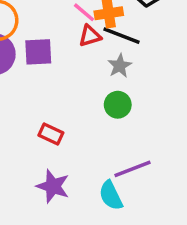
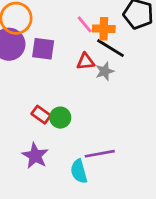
red triangle: (90, 36) -> (86, 61), moved
green circle: (118, 105) -> (60, 118), moved

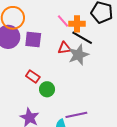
gray star: (105, 71) -> (78, 55), size x1.5
red rectangle: (41, 115) -> (33, 76), moved

